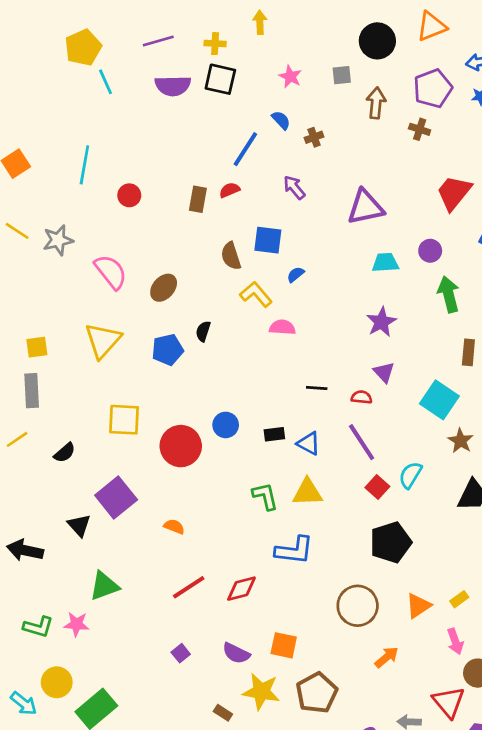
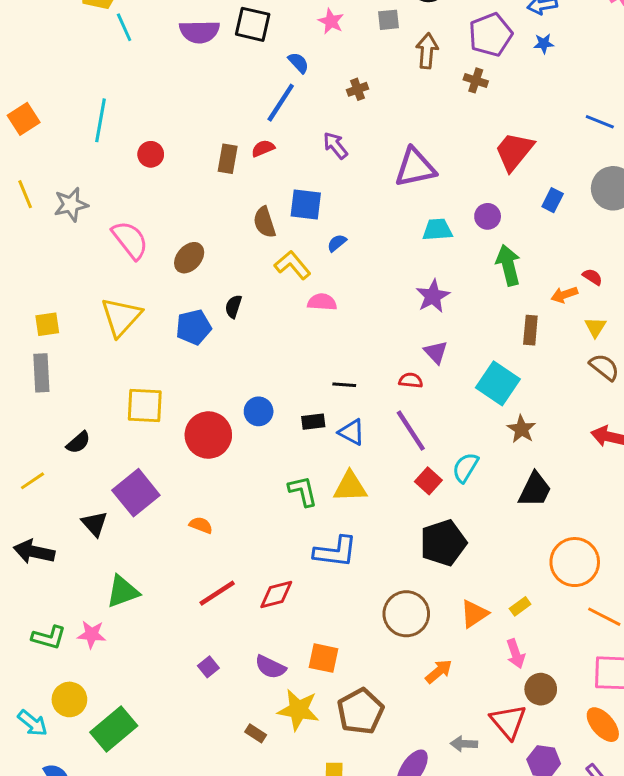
blue semicircle: (281, 120) -> (298, 63), moved
yellow line: (17, 231) -> (25, 194), turned 35
black line: (317, 388) -> (344, 385), moved
yellow line: (17, 439) -> (33, 481), moved

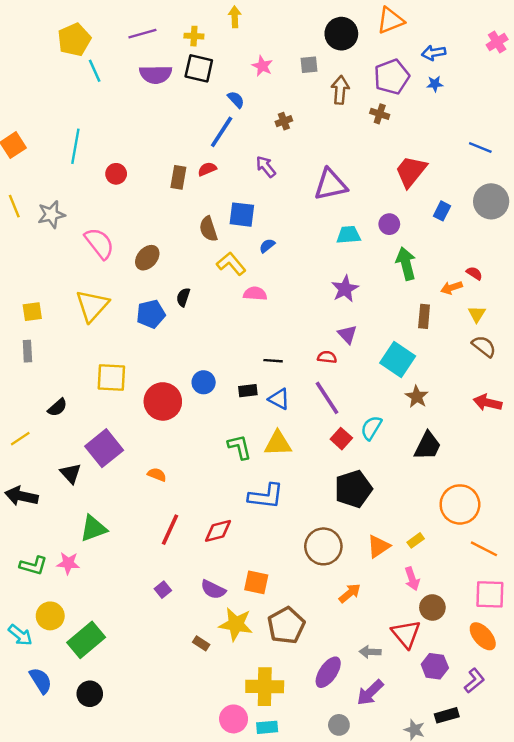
gray rectangle: (41, 373) -> (27, 351), size x0.7
red line: (217, 593) -> (170, 530), turned -32

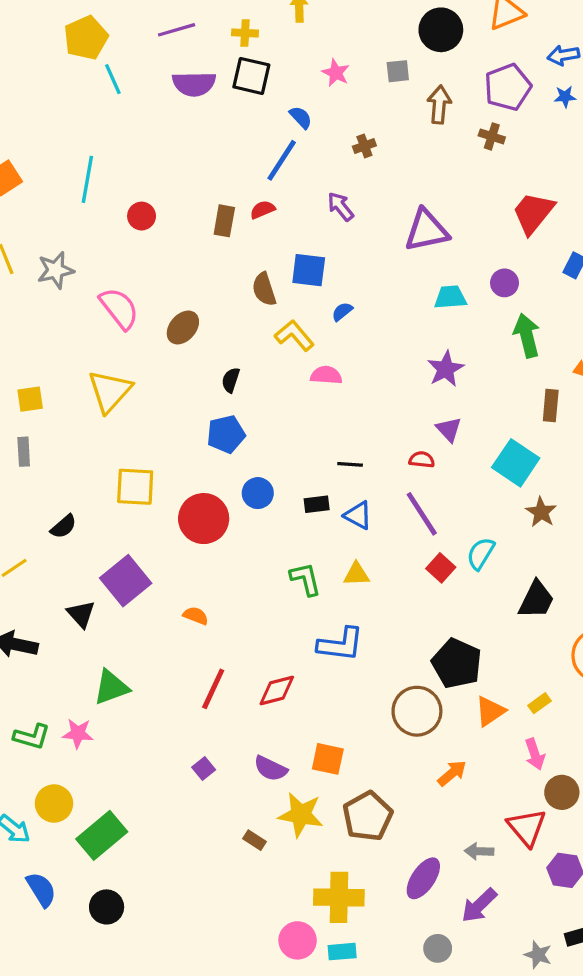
blue pentagon: (151, 314) -> (226, 434), moved
yellow triangle: (278, 443) -> (356, 574), size x0.7
black trapezoid: (428, 446) -> (536, 600), moved
black pentagon: (353, 489) -> (457, 663), moved, turned -30

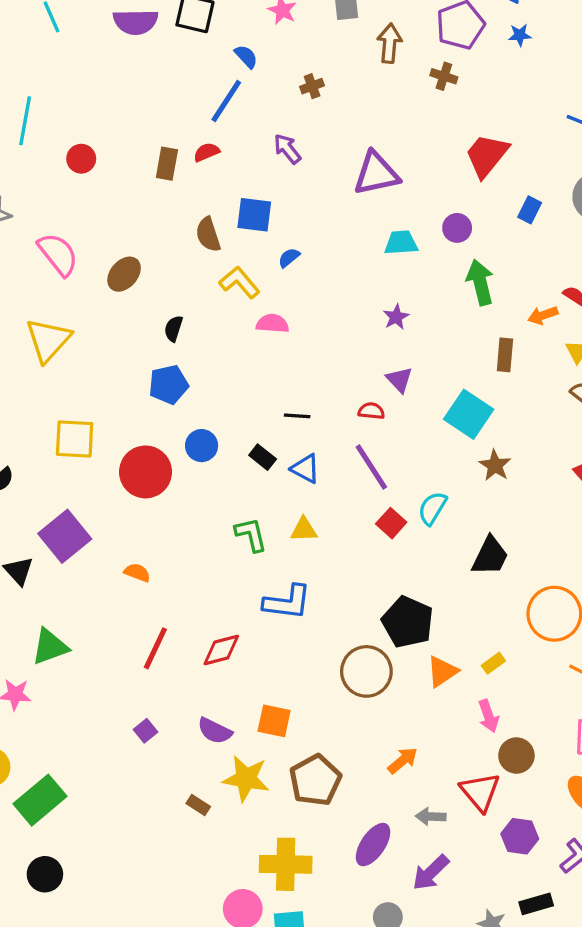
purple star: (446, 369) -> (396, 317), size x0.7
black rectangle: (317, 504) -> (263, 457), turned 45
orange arrow: (452, 773) -> (403, 760), moved

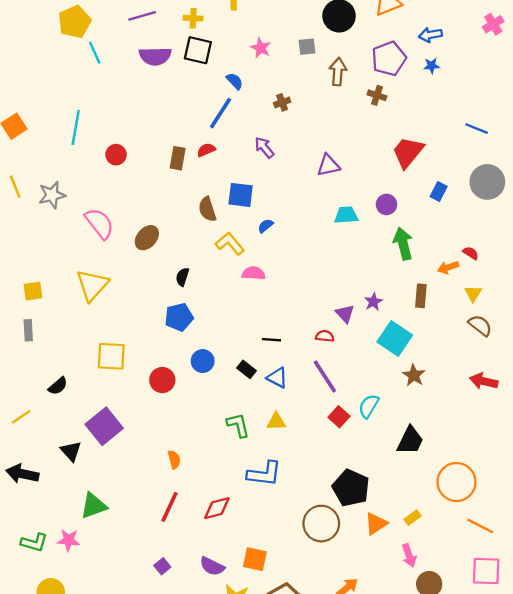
purple triangle: (376, 174) -> (328, 165), size x0.7
purple star: (396, 317) -> (373, 302), moved
red circle: (145, 472) -> (162, 380), size x0.7
orange semicircle: (137, 573) -> (174, 459), moved, turned 54

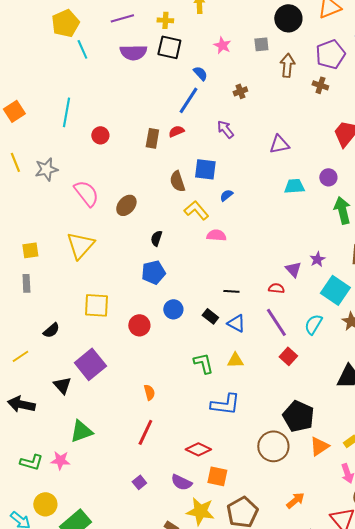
cyan semicircle: (369, 406) -> (313, 324), moved
red diamond: (217, 508) -> (198, 449), moved, turned 40

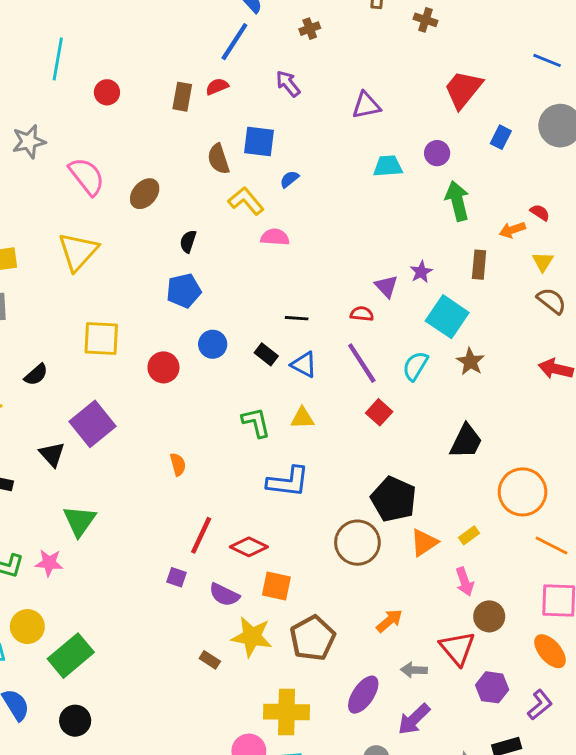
green triangle: (81, 431) -> (79, 521), turned -35
red line: (145, 432) -> (201, 535), moved
purple square: (139, 482) -> (176, 577), moved, turned -32

